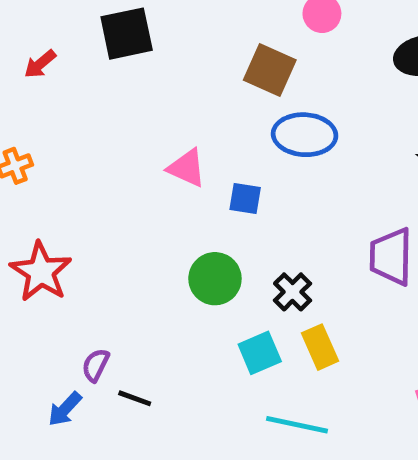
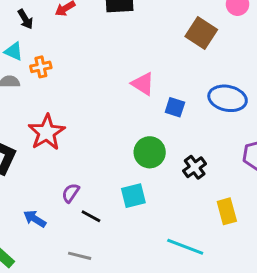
blue ellipse: (305, 135) -> (228, 98), moved
yellow rectangle: (320, 347) -> (227, 211), moved
cyan square: (260, 353) -> (133, 196), moved
blue arrow: (65, 409) -> (35, 219), moved, turned 70

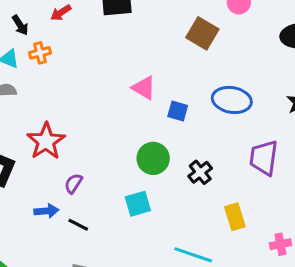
orange cross: (41, 67) -> (40, 53), moved
purple semicircle: (71, 193) -> (73, 183), moved
black line: (91, 216) -> (78, 225), moved
blue arrow: (35, 219) -> (46, 211), moved, turned 145

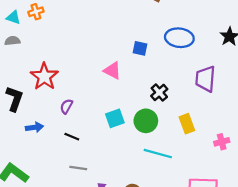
pink triangle: (144, 88) -> (112, 71), moved
green circle: (153, 158) -> (146, 121), moved
blue arrow: (46, 211) -> (34, 127), moved

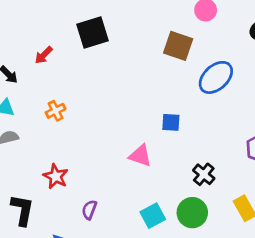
orange cross: (36, 12) -> (56, 111), moved
blue ellipse: (179, 38) -> (216, 77), moved, turned -40
red star: (44, 77) -> (56, 176), size x0.7

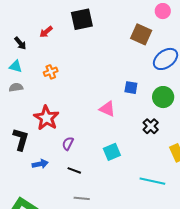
red star: (56, 176) -> (46, 118), size x1.4
green circle: (192, 213) -> (163, 97), moved

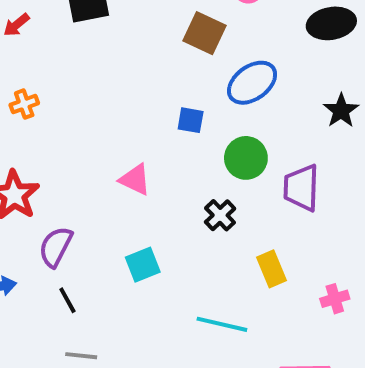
blue square: (131, 88) -> (191, 120), moved
purple semicircle: (68, 144) -> (56, 247), size x1.5
black line: (74, 170) -> (67, 300), turned 40

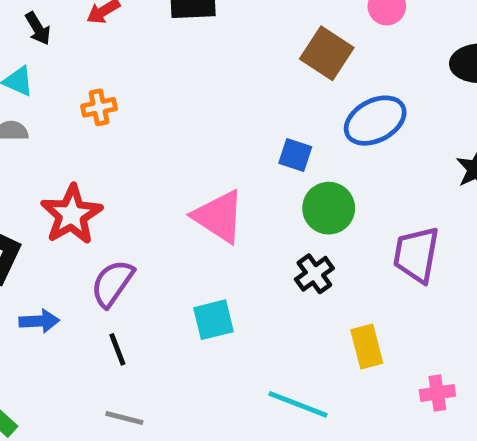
green circle: (246, 158) -> (329, 208), moved
pink triangle: (135, 180) -> (219, 216), size x1.4

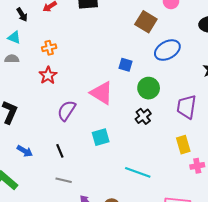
blue square: (295, 155) -> (125, 65), moved
red star: (72, 215) -> (48, 75), moved, size x0.7
purple semicircle: (112, 283) -> (67, 111), moved
blue arrow: (39, 321) -> (25, 151), moved, turned 35
yellow rectangle: (367, 347) -> (183, 145), moved

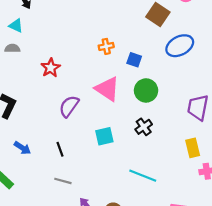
orange cross: (49, 48) -> (106, 46), moved
green circle: (149, 88) -> (146, 90), moved
black cross: (143, 116) -> (144, 127), moved

